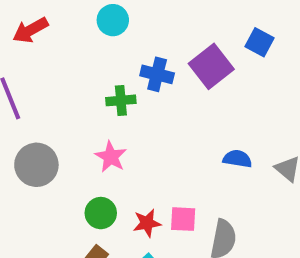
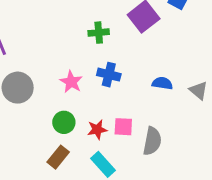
blue cross: (157, 74) -> (109, 75), moved
green cross: (121, 100) -> (99, 33), moved

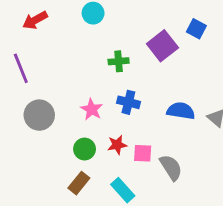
blue semicircle: (162, 83) -> (181, 111), size x1.4
red star: (97, 130) -> (117, 145), moved
gray semicircle: (152, 141) -> (171, 167), turned -44

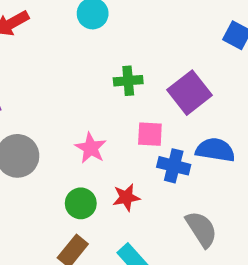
purple square: (162, 46) -> (190, 93), moved
blue cross: (128, 102) -> (174, 166), moved
pink square: (143, 153) -> (150, 134), moved

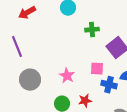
green cross: (128, 81) -> (92, 30), moved

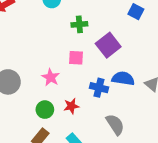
pink square: (97, 69) -> (76, 58), moved

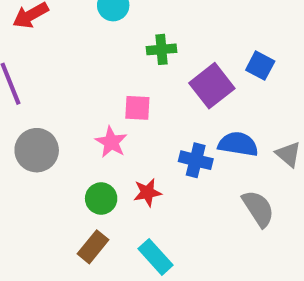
blue square: (136, 12) -> (260, 66), moved
pink square: (76, 58) -> (137, 108), moved
gray semicircle: (115, 125) -> (258, 209), moved

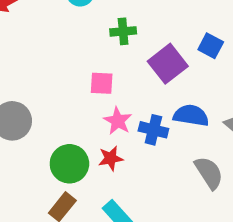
pink star: (111, 142) -> (118, 121), moved
green circle: (101, 198) -> (69, 164), size x1.4

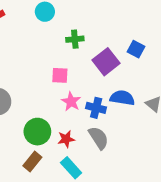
red star: (111, 158) -> (66, 139), moved
gray semicircle: (209, 173) -> (99, 138), moved

